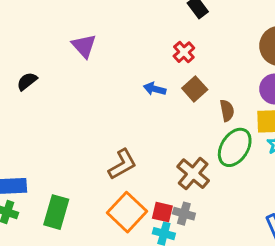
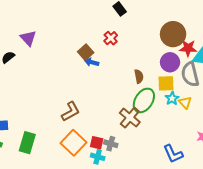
purple triangle: (84, 46) -> (28, 38), moved
brown square: (195, 89) -> (86, 52), moved
brown cross: (193, 174) -> (130, 118), moved

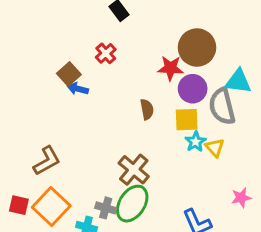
red star: (188, 48) -> (170, 68), moved
green ellipse: (144, 100) -> (132, 204), moved
red square: (97, 143) -> (19, 205), moved

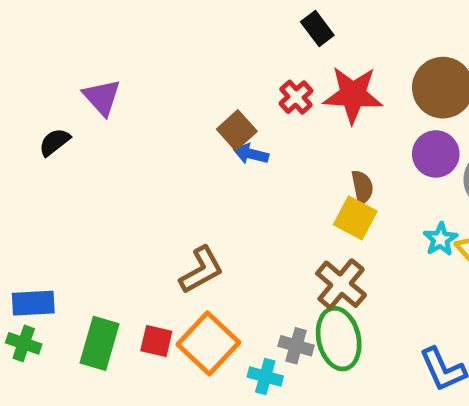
red star: (170, 68) -> (353, 95), moved, size x1.4
yellow square: (187, 120) -> (355, 218), moved, turned 30
green ellipse: (132, 204) -> (339, 339), turned -45

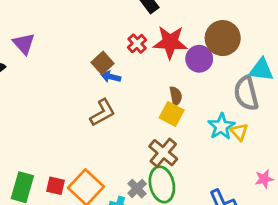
purple circle: (436, 154) -> (199, 59), moved
cyan star: (440, 239) -> (221, 126), size x1.4
brown L-shape: (201, 270) -> (103, 113), moved
gray cross: (296, 346) -> (137, 189), turned 30

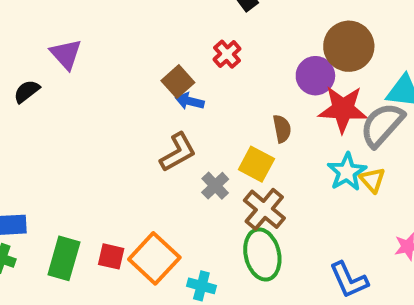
red star: (170, 42) -> (343, 109), moved
gray semicircle: (246, 93) -> (382, 125), turned 56
yellow square: (172, 114) -> (256, 164), moved
gray cross: (137, 189) -> (215, 186), moved

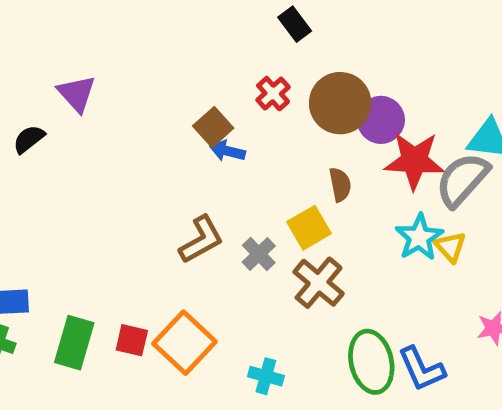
brown circle: (349, 46) -> (340, 103), moved
brown L-shape: (178, 152) -> (201, 240), moved
yellow square: (256, 164) -> (309, 228), turned 32
green ellipse: (262, 254) -> (371, 362), moved
cyan cross: (201, 286) -> (266, 376), moved

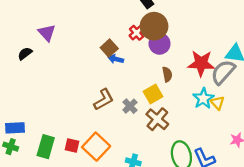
brown circle: (340, 103) -> (154, 26), moved
purple circle: (381, 120) -> (160, 44), moved

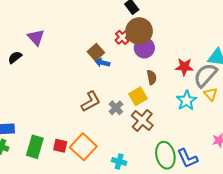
red star: (201, 63) -> (184, 67), size x0.7
yellow triangle: (218, 103) -> (211, 94), moved

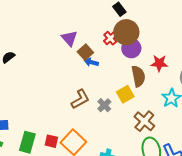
purple triangle: (36, 37) -> (69, 38), moved
red star: (184, 67) -> (159, 63), moved
brown semicircle: (152, 77) -> (138, 76), size x1.5
brown cross: (142, 120) -> (144, 121), moved

